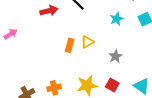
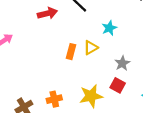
cyan star: (117, 19) -> (109, 28), moved
red square: (112, 85) -> (118, 85), moved

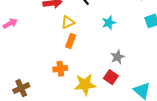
yellow triangle: (91, 48) -> (68, 22), moved
orange cross: (54, 99) -> (60, 69), moved

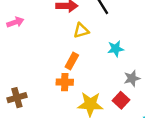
cyan star: (109, 23) -> (116, 49), moved
orange rectangle: (71, 41) -> (72, 61), moved

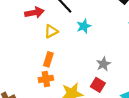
cyan star: (116, 49) -> (84, 26), moved

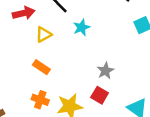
orange rectangle: (48, 59) -> (41, 67), turned -72
orange cross: (46, 79) -> (40, 100), moved, turned 32

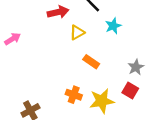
orange rectangle: (41, 67) -> (91, 62), moved

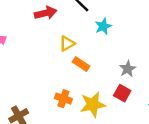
yellow triangle: (77, 32) -> (67, 44), moved

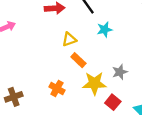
red square: (122, 93) -> (113, 102), moved
yellow star: (93, 105) -> (94, 83), moved

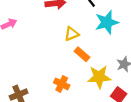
cyan star: (105, 30) -> (107, 22), size x1.5

